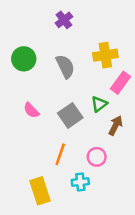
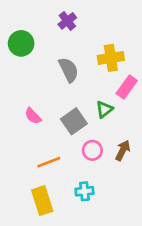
green circle: (24, 59) -> (21, 43), moved
brown arrow: (115, 125) -> (123, 150), moved
orange line: (60, 154) -> (49, 162), moved, turned 50
pink circle: (97, 157) -> (92, 150), moved

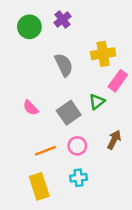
green circle: (21, 43) -> (29, 27), moved
pink circle: (92, 150) -> (77, 146), moved

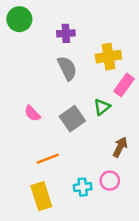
purple cross: (63, 19) -> (66, 33), moved, turned 35
green circle: (29, 27) -> (19, 19), moved
pink circle: (77, 146) -> (110, 181), moved

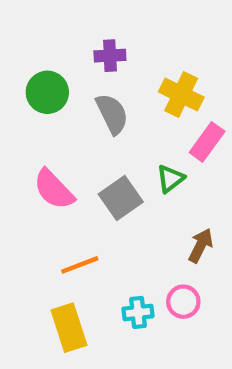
green circle: (19, 19) -> (47, 92), moved
yellow cross: (108, 57) -> (181, 94), turned 35
pink semicircle: (32, 113) -> (54, 189), size x1.5

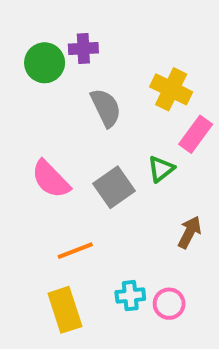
purple cross: (110, 56) -> (83, 48), moved
green circle: (47, 92) -> (45, 63), moved
pink circle: (183, 302) -> (169, 304), moved

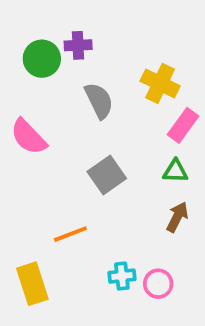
green triangle: (161, 169) -> (175, 171), moved, turned 40
pink semicircle: (51, 179) -> (28, 137), moved
yellow rectangle: (65, 310) -> (32, 284), moved

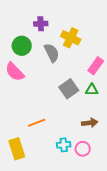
green circle: (42, 59) -> (22, 46), moved
yellow cross: (160, 83) -> (71, 38), moved
gray square: (107, 175) -> (69, 89), moved
brown arrow: (177, 217) -> (90, 123), moved, turned 56

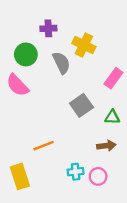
green triangle: (92, 90) -> (112, 117), moved

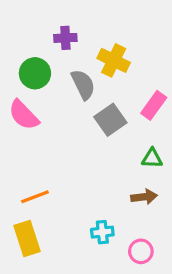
gray square: (81, 105) -> (110, 120), moved
orange line: (44, 146) -> (35, 197), moved
pink circle: (98, 176) -> (141, 251), moved

